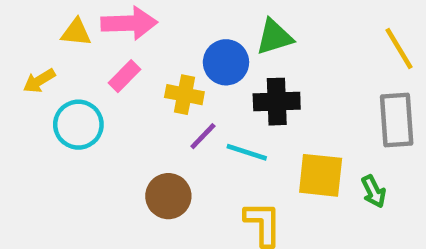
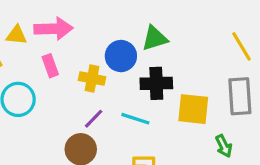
pink rectangle: (125, 76) -> (50, 66), turned -65
purple line: (203, 136) -> (94, 119), moved
yellow square: (321, 175) -> (193, 109), moved

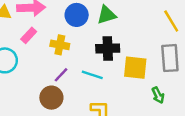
blue circle: (121, 56) -> (77, 15), moved
pink rectangle: (50, 66) -> (29, 35), turned 63

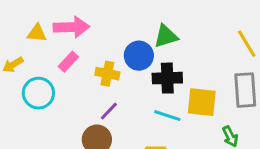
blue circle: (77, 15) -> (139, 56), moved
cyan line: (92, 75) -> (167, 116), moved

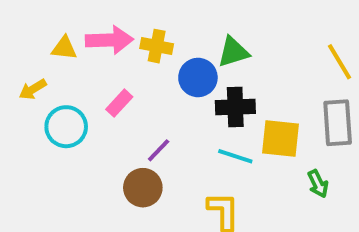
pink rectangle: (68, 62) -> (119, 103), moved
yellow cross: (107, 74) -> (157, 46), moved

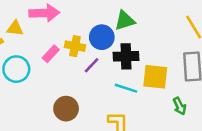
yellow cross: (157, 46) -> (75, 46), moved
yellow triangle: (64, 48) -> (15, 28), moved
purple line: (159, 150) -> (92, 65), moved

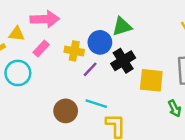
pink rectangle: (51, 54) -> (41, 48), moved
black cross: (126, 56) -> (123, 61), turned -30
cyan line: (126, 88) -> (96, 104), moved

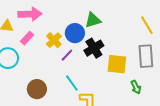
yellow cross: (74, 51) -> (54, 40), turned 35
cyan line: (96, 104) -> (72, 83), turned 36
brown circle: (66, 111) -> (37, 89), moved

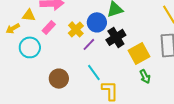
yellow square: (117, 64) -> (139, 53), turned -35
green arrow: (136, 87) -> (145, 77), moved

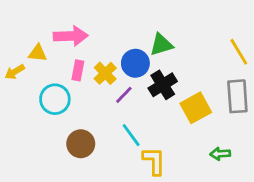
pink rectangle: (49, 27) -> (78, 70), moved, turned -32
cyan circle: (30, 47) -> (55, 99), moved
green arrow: (145, 77) -> (220, 154), moved, turned 112

